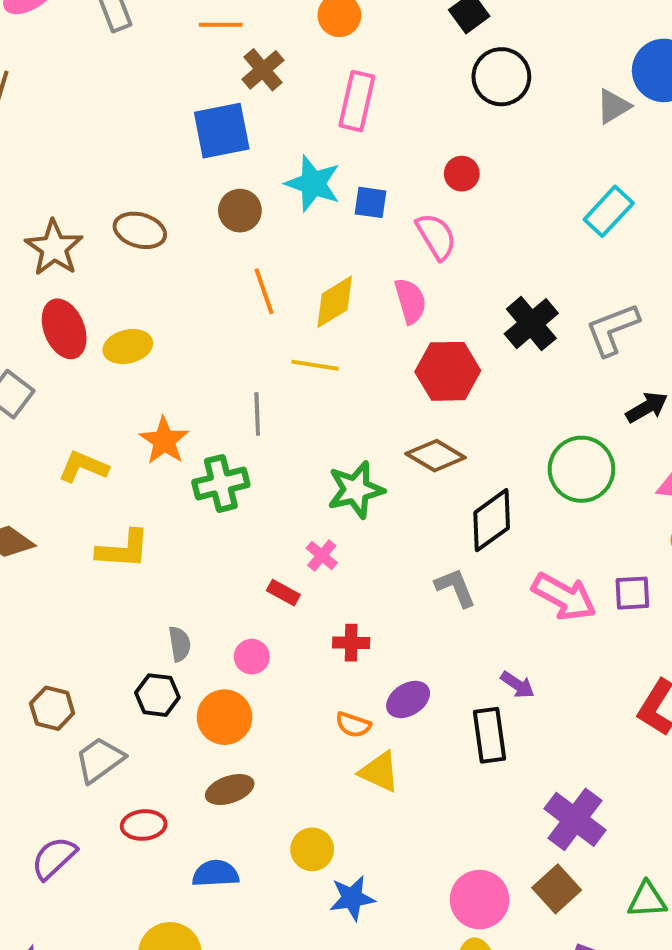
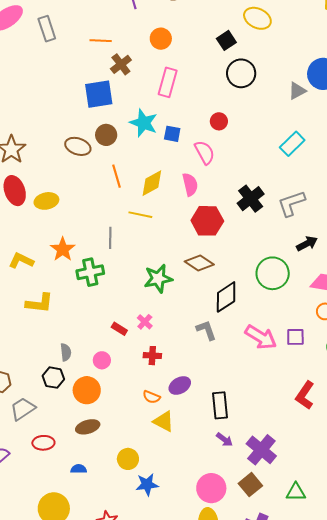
brown ellipse: (140, 230) -> (78, 146), moved
pink cross: (322, 555) -> (145, 322), moved
purple arrow: (518, 685) -> (224, 440), moved
blue semicircle: (216, 874) -> (79, 469), size x0.7

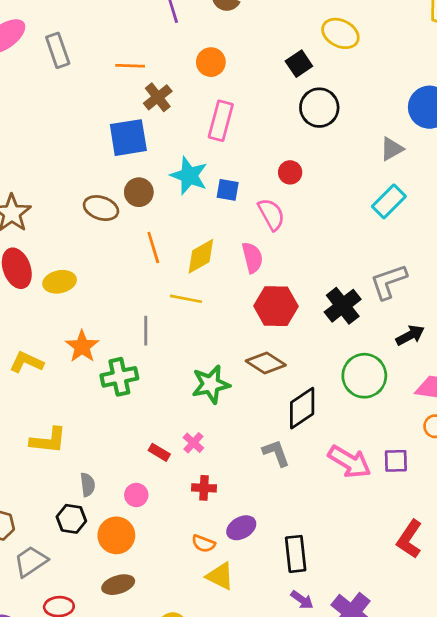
gray triangle: (297, 91) -> (392, 149), moved
black cross: (251, 199) -> (343, 306), moved
yellow L-shape: (39, 303) -> (48, 440), moved

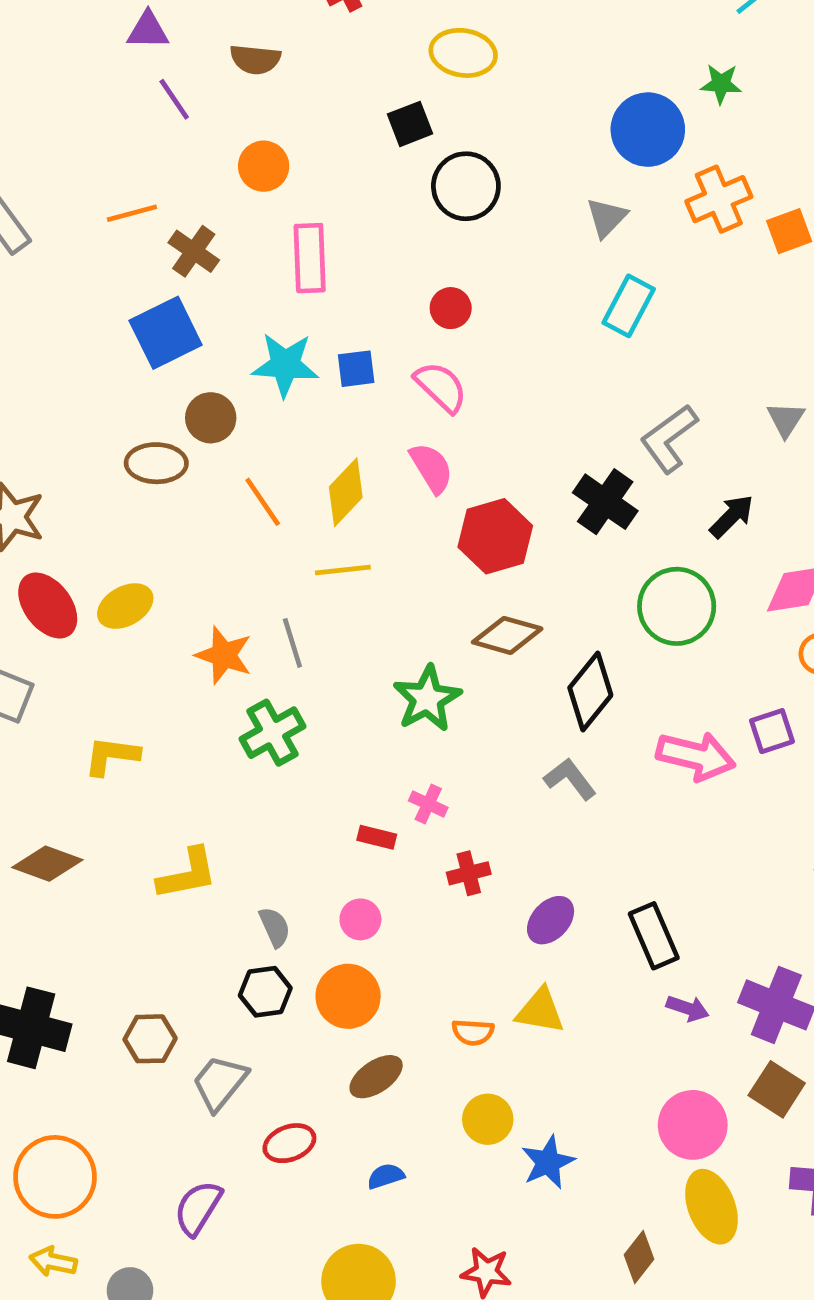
black square: (299, 64) -> (410, 124), turned 30
orange star: (82, 346) -> (224, 655), moved
orange semicircle: (203, 544) -> (473, 1032), moved

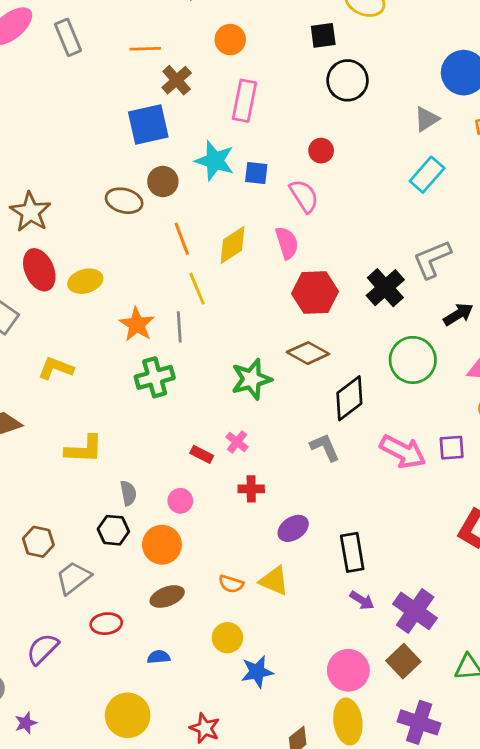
yellow line: (343, 570) -> (197, 289), moved, turned 60

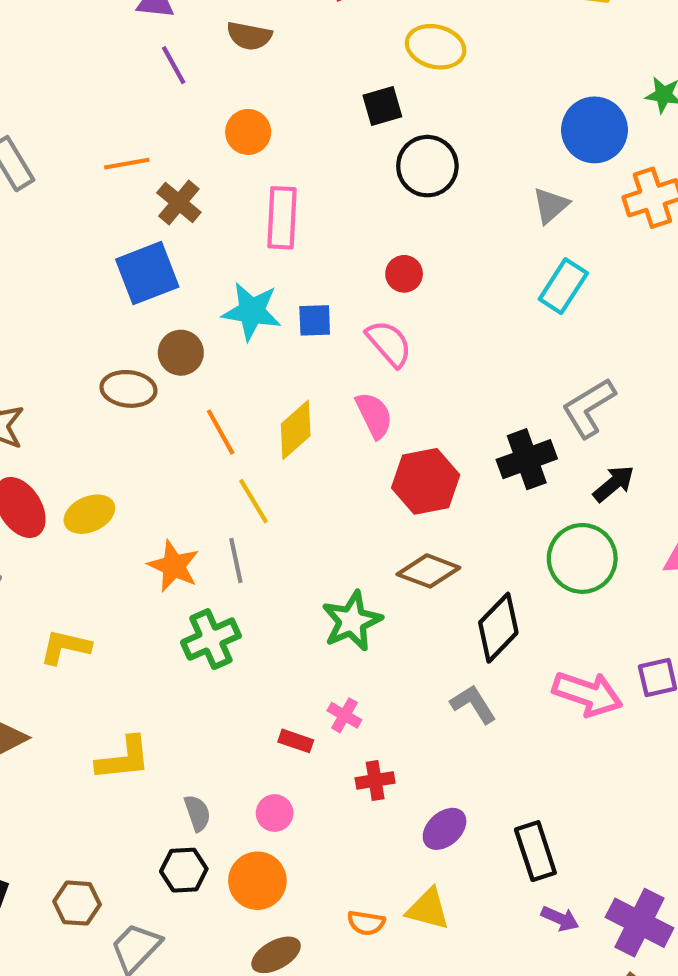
black cross: (385, 288) -> (527, 459), turned 30
black arrow: (458, 314) -> (614, 484), moved

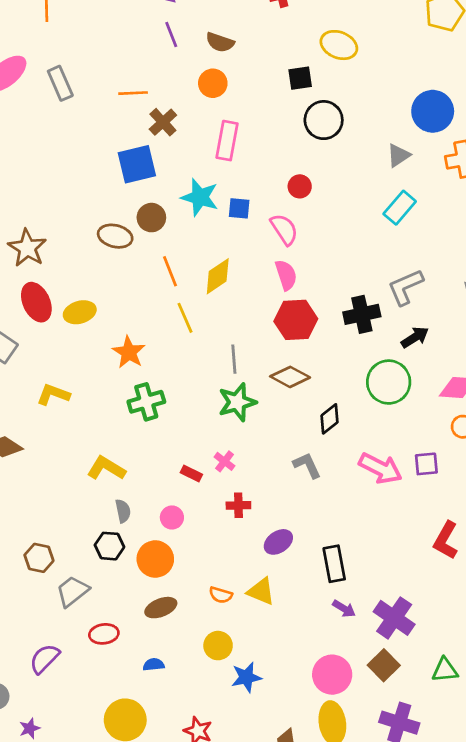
brown semicircle: (249, 36) -> (220, 42), moved
pink semicircle: (374, 415) -> (286, 275), moved
gray line: (236, 560) -> (234, 359), moved
black diamond: (498, 628) -> (330, 419), size x0.7
yellow L-shape: (123, 759) -> (106, 468), moved, turned -150

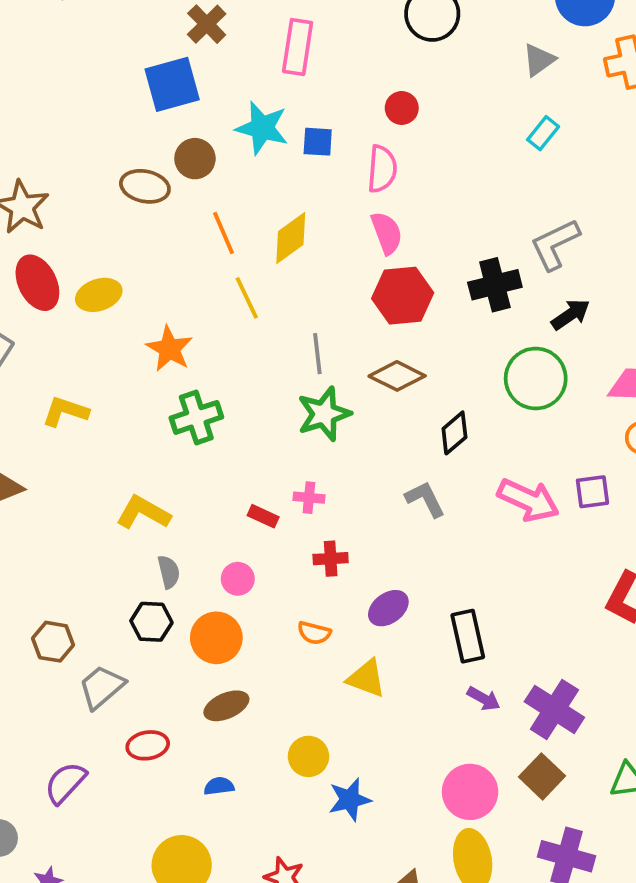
cyan rectangle: (400, 208) -> (543, 133), size x0.7
pink semicircle: (284, 229) -> (382, 169), turned 40
pink cross: (225, 461) -> (309, 498), turned -30
orange semicircle: (221, 595) -> (314, 633), moved

